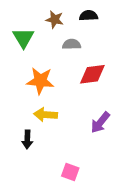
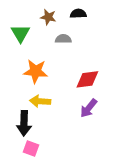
red diamond: (92, 74) -> (87, 79), moved
black arrow: (27, 139) -> (24, 123), size x1.5
pink square: (70, 172) -> (31, 149), moved

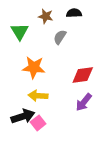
gray semicircle: (63, 39) -> (60, 37), turned -56
black arrow: (24, 123) -> (23, 116), turned -110
pink square: (31, 149) -> (38, 123), moved, turned 32

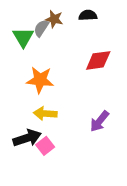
gray semicircle: (60, 37) -> (41, 28), moved
red diamond: (83, 75) -> (98, 60), moved

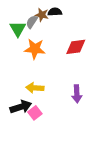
black semicircle: (88, 15) -> (55, 12), moved
orange star: (40, 80) -> (35, 49), moved
purple arrow: (99, 121) -> (77, 94), turned -42

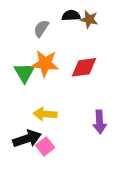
brown star: (42, 15) -> (89, 19), moved
green triangle: (18, 29) -> (24, 73), moved
red diamond: (76, 47) -> (84, 67), moved

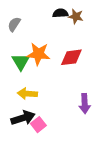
gray semicircle: (41, 28) -> (14, 24), moved
yellow arrow: (45, 114) -> (27, 94), moved

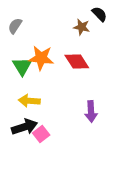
black semicircle: (60, 13) -> (99, 14), moved, turned 48
brown star: (76, 17) -> (82, 27), moved
red diamond: (71, 57) -> (77, 62), turned 65

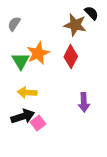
brown star: (82, 27) -> (75, 25), size x1.5
orange star: (41, 58) -> (38, 53), turned -30
red diamond: (77, 62) -> (71, 57), turned 60

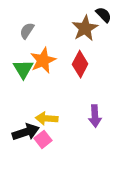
gray semicircle: (14, 24) -> (27, 31), moved
brown star: (75, 25) -> (85, 28), turned 30
yellow arrow: (27, 92) -> (47, 118), moved

